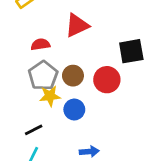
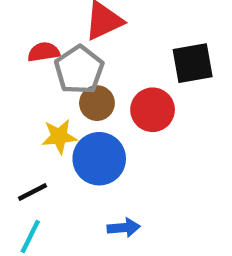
gray pentagon: (43, 76) -> (79, 70), moved
blue circle: (74, 110) -> (99, 159), size x1.5

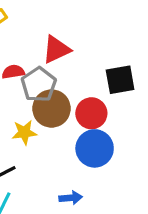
brown circle: (97, 103) -> (52, 108), size x1.5
blue circle: (99, 159) -> (95, 148), moved

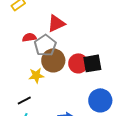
black square: (120, 80) -> (92, 63), moved
blue circle: (95, 148) -> (100, 100), moved

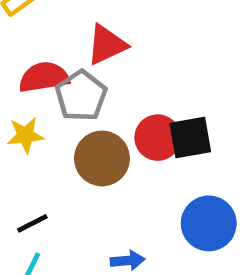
red semicircle: (29, 37) -> (44, 77), size x1.5
brown circle: (53, 60) -> (102, 158), moved
yellow star: (36, 75) -> (25, 135), moved

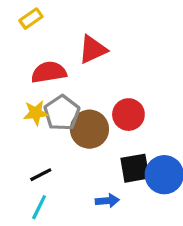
gray pentagon: (81, 96) -> (62, 113), moved
black square: (190, 138) -> (135, 168), moved

